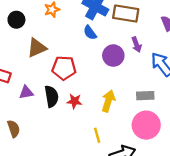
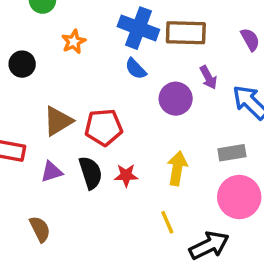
brown triangle: (37, 48) -> (58, 121), moved

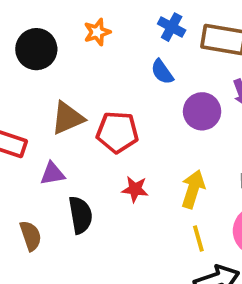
blue cross: (138, 28) -> (172, 27), size x0.6
black circle: (22, 64) -> (36, 49), size x1.4
black semicircle: (91, 173) -> (80, 215), moved
yellow line: (167, 222) -> (198, 238), moved

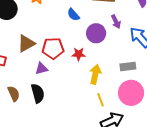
purple triangle: (52, 174) -> (41, 69), moved
red star: (135, 189) -> (79, 54), moved
brown semicircle: (31, 236) -> (14, 94), moved

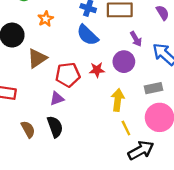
blue semicircle: (73, 15) -> (87, 35), size x1.5
purple circle: (96, 33) -> (124, 62), moved
brown triangle: (26, 43) -> (37, 58), moved
red star: (79, 54) -> (97, 70), moved

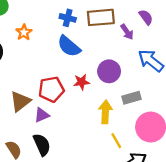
purple arrow: (136, 39) -> (127, 32), moved
brown triangle: (37, 58) -> (20, 101), moved
gray rectangle: (154, 88) -> (131, 98), moved

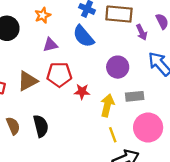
red star: (81, 82) -> (82, 92), moved
purple triangle: (42, 115) -> (50, 45), moved

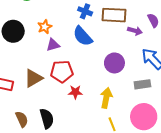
orange star: (43, 15) -> (45, 27), moved
purple arrow: (142, 32) -> (135, 31), turned -48
red star: (82, 92) -> (75, 92), moved
gray rectangle: (135, 96) -> (142, 84), moved

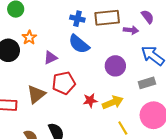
orange star: (45, 27) -> (29, 37), moved
red star: (75, 92) -> (90, 100), moved
yellow arrow: (106, 98) -> (113, 102), turned 66

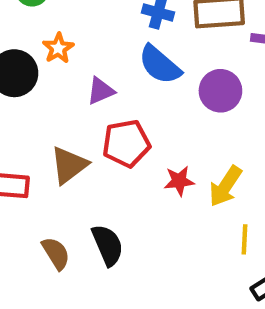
purple circle: (115, 66) -> (220, 91), moved
yellow arrow: (113, 102) -> (225, 186), turned 144
yellow line: (123, 128) -> (244, 239), turned 32

